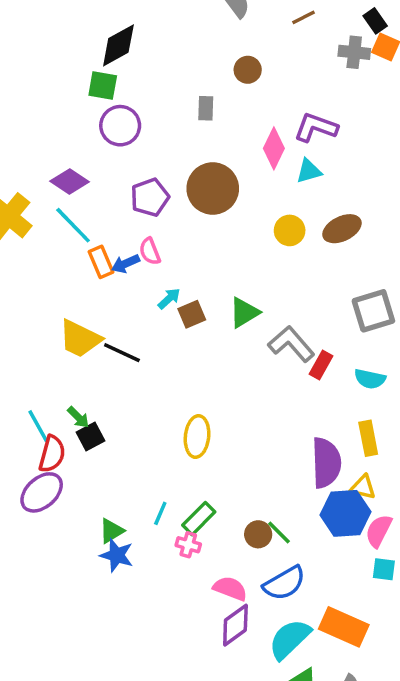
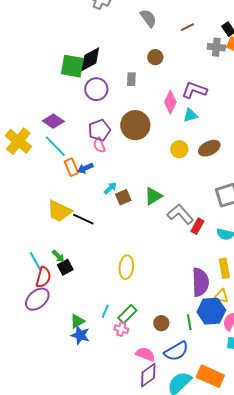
black diamond: (118, 45) -> (90, 59), moved
green square: (103, 85) -> (72, 66), size x1.4
purple circle: (120, 126) -> (96, 89), moved
pink semicircle: (150, 251) -> (99, 145), moved
green line: (279, 533) -> (189, 322), moved, turned 35

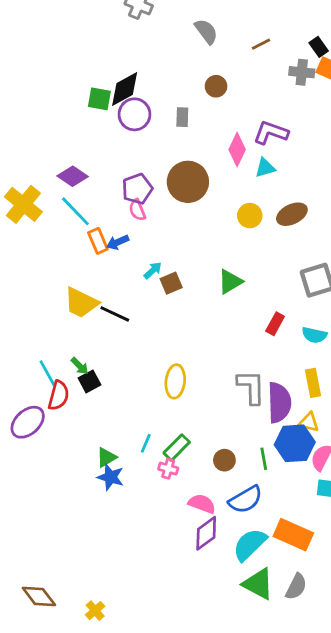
green square: (72, 66) -> (99, 99), size x0.7
purple circle: (96, 89) -> (134, 114), moved
green triangle: (153, 196) -> (230, 282), moved
gray L-shape: (180, 214) -> (251, 387), moved, turned 40
purple ellipse: (37, 299) -> (28, 422), moved

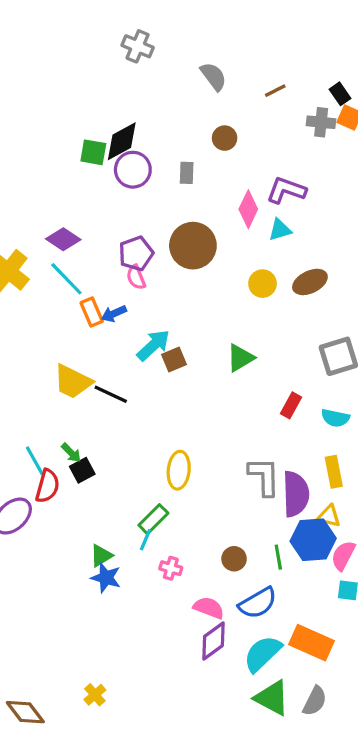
cyan arrow: (153, 270) -> (153, 345), size x1.6
green rectangle: (177, 448) -> (153, 519), moved
yellow cross: (95, 611) -> (95, 695), moved

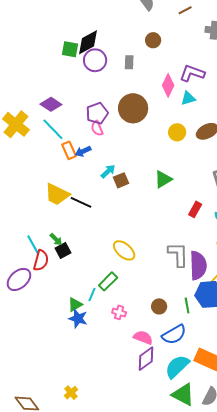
cyan arrow: (153, 345) -> (108, 171), size x0.7
yellow ellipse: (179, 470) -> (124, 250), turned -55
cyan line: (145, 540) -> (92, 294), moved

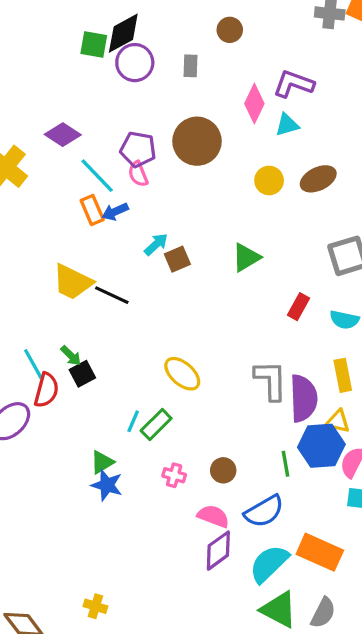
purple pentagon: (97, 113) -> (138, 149), turned 30
cyan line: (53, 129) -> (97, 176), moved
cyan line: (92, 294) -> (133, 421), moved
brown circle: (159, 306) -> (223, 470), moved
yellow cross: (71, 393) -> (95, 606), turned -32

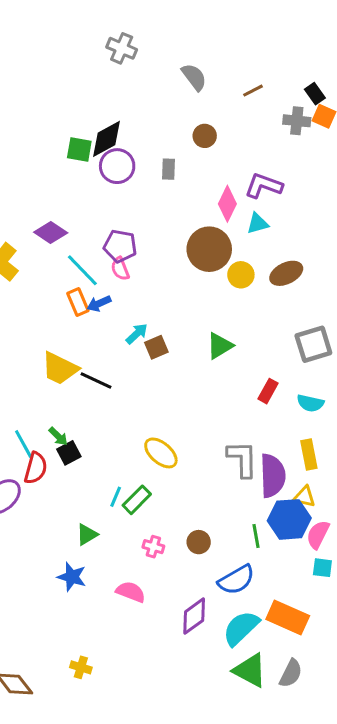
brown circle: (197, 141) -> (209, 249), moved
blue star: (107, 485) -> (72, 577), moved
pink semicircle: (213, 516) -> (131, 592), moved

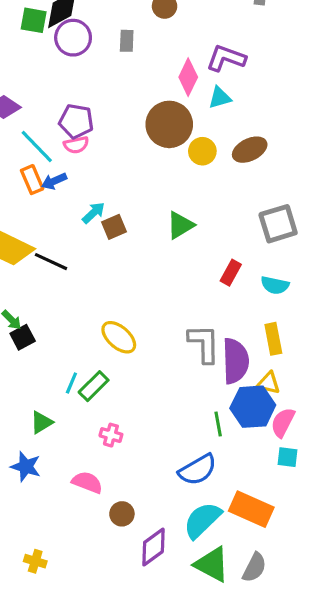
pink semicircle: (120, 269) -> (76, 145), turned -80
brown circle: (199, 542) -> (122, 514), moved
purple diamond: (194, 616) -> (153, 547), moved

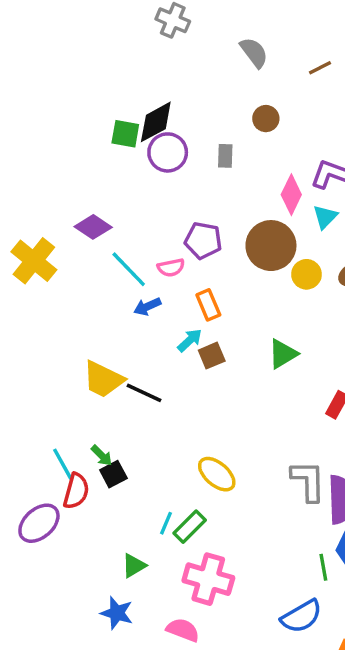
cyan triangle: (220, 98) -> (325, 217), turned -30
purple pentagon: (76, 121) -> (203, 240), moved
orange rectangle: (32, 180) -> (208, 305), moved
pink cross: (111, 435) -> (208, 579), size x2.0

